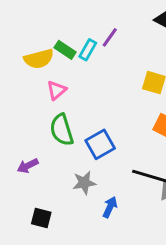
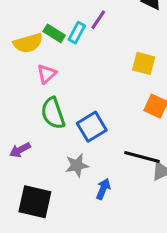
black square: (41, 218) -> (35, 202), size x1.6

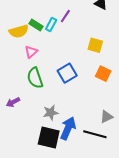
blue square: (92, 127) -> (67, 73), moved
black line: (142, 157) -> (95, 134), moved
blue arrow: (103, 189) -> (68, 128), size x1.6
black square: (35, 202) -> (49, 138), moved

